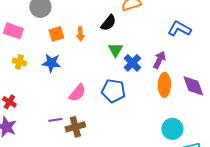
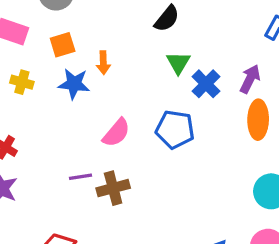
orange square: (56, 34) -> (63, 45), moved
orange arrow: (80, 34) -> (103, 63), moved

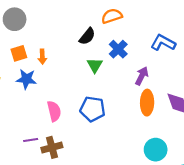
orange arrow: (103, 63) -> (42, 57), moved
blue cross: (206, 84) -> (118, 49), moved
pink semicircle: (116, 133) -> (54, 111), turned -54

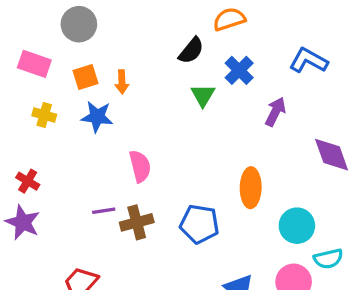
orange ellipse: (147, 103) -> (251, 188), moved
blue pentagon: (93, 109) -> (199, 224), moved

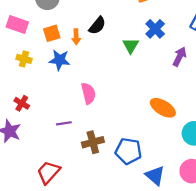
black semicircle: (191, 51) -> (97, 26), moved
red cross: (28, 181) -> (22, 103), moved
orange ellipse: (251, 188) -> (163, 108), turned -60
brown cross: (137, 222) -> (93, 142), moved
blue pentagon: (199, 224) -> (128, 151), moved

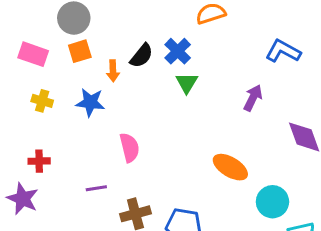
blue cross: (155, 29) -> (178, 51), moved
orange square: (52, 33) -> (80, 51), moved
red cross: (22, 103) -> (39, 161), turned -32

